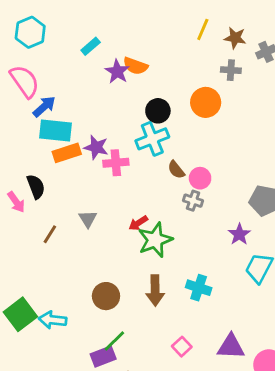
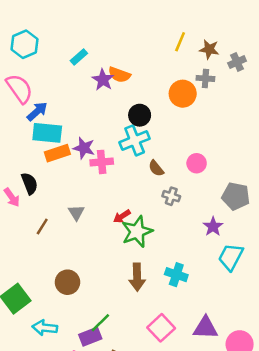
orange circle: (206, 102) -> (183, 94), moved
pink circle: (200, 178) -> (197, 163), moved
brown circle: (106, 296) -> (67, 282), moved
cyan arrow: (53, 320) -> (45, 328), moved
pink square: (182, 347) -> (161, 328), size x1.5

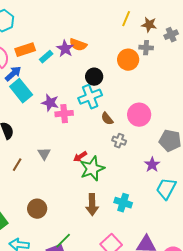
cyan rectangle: (79, 57) -> (46, 57), moved
cyan rectangle: (47, 133) -> (21, 91), turned 45
orange rectangle: (57, 153) -> (25, 50), moved
pink circle: (197, 163) -> (139, 115), size x1.5

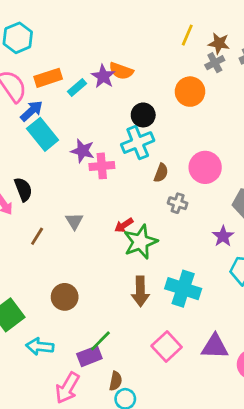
gray cross: (146, 48) -> (215, 63), moved, turned -32
brown semicircle: (107, 119) -> (161, 173), turned -120
cyan cross: (123, 203) -> (183, 289), size x1.4

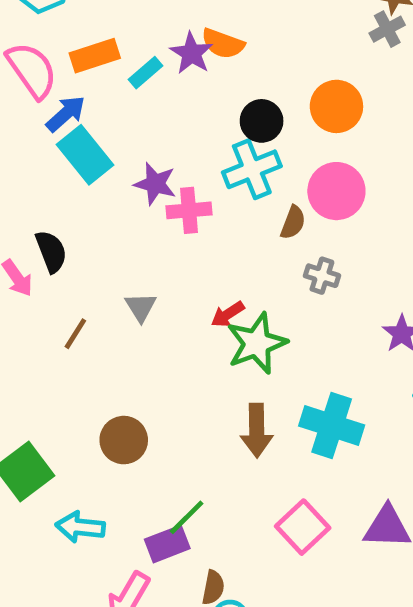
orange circle: (190, 92) -> (336, 106), moved
pink circle: (205, 167) -> (336, 191), moved

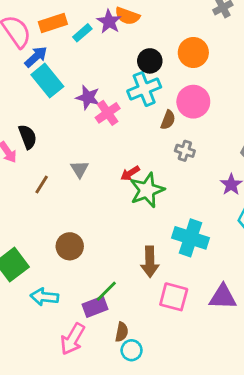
pink cross: (189, 210) -> (108, 113), turned -30
brown arrow: (257, 430) -> (150, 262), moved
pink square: (303, 527) -> (174, 297), turned -32

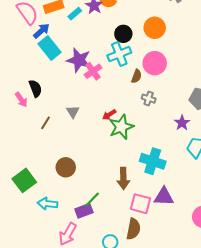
purple star: (88, 97) -> (79, 60), size x1.4
purple triangle: (223, 297) -> (164, 197), moved
brown semicircle: (122, 332) -> (133, 229), moved, size x1.5

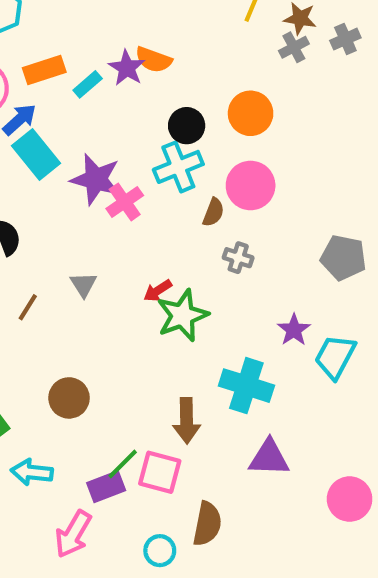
purple star: (182, 123) -> (294, 330), moved
pink square: (141, 204) -> (160, 472), moved

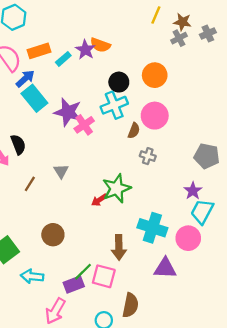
red arrow: (158, 291) -> (99, 200), moved
purple star: (294, 330) -> (193, 191), moved
pink circle: (350, 499) -> (188, 238), moved

